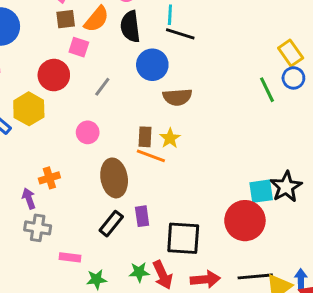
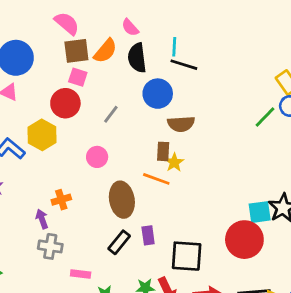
brown square: (66, 19) -> (76, 51), size x1.4
pink square: (79, 47) -> (78, 77), moved
green line: (267, 90) -> (265, 117), turned 70
brown rectangle: (145, 137) -> (163, 151), moved

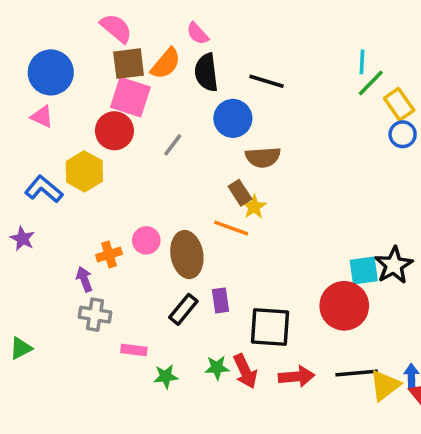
cyan line: (174, 47) -> (362, 62), moved
pink square: (78, 77) -> (130, 97), size x1.6
green line: (265, 117) -> (371, 83), moved
brown rectangle: (163, 151) -> (240, 193), turned -36
pink circle: (97, 157) -> (146, 240), moved

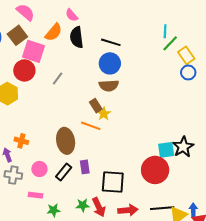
brown square: (129, 64) -> (17, 35), moved, turned -30
blue circle: (233, 118) -> (110, 63), moved
pink circle: (146, 240) -> (39, 169), moved
orange cross: (109, 255) -> (21, 141), turned 32

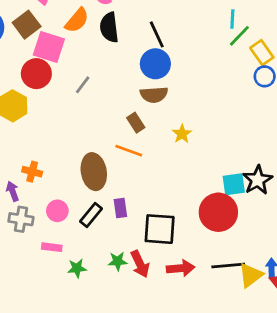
black line: (111, 42) -> (157, 34), turned 48
yellow star: (104, 114) -> (182, 134), moved

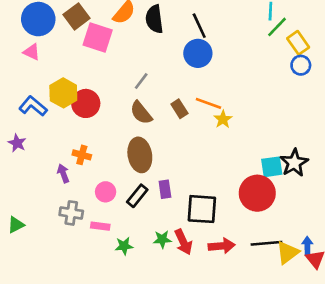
red circle: (36, 74) -> (86, 103), moved
gray line: (83, 85) -> (141, 81), moved
brown semicircle: (154, 95) -> (141, 113), moved, turned 55
orange line: (129, 151) -> (208, 103), moved
gray cross: (21, 219) -> (71, 213), moved

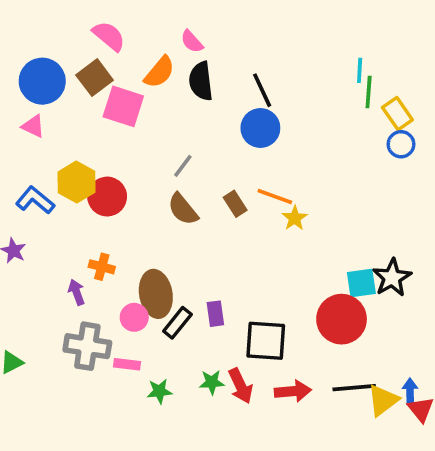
green line: (277, 27) -> (369, 92), turned -40
brown ellipse: (140, 155) -> (156, 294), moved
gray cross: (71, 213) -> (87, 346), size x1.4

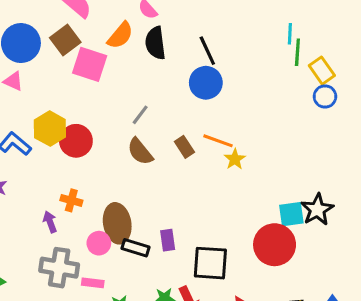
black rectangle: (177, 323) -> (136, 248), turned 68

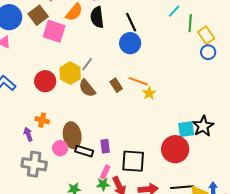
cyan line: (290, 34) -> (174, 11), moved, turned 40
yellow hexagon: (50, 129) -> (70, 73), moved
pink rectangle: (93, 283) -> (105, 172), moved, turned -72

